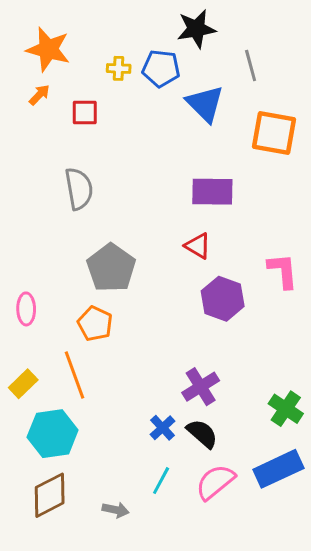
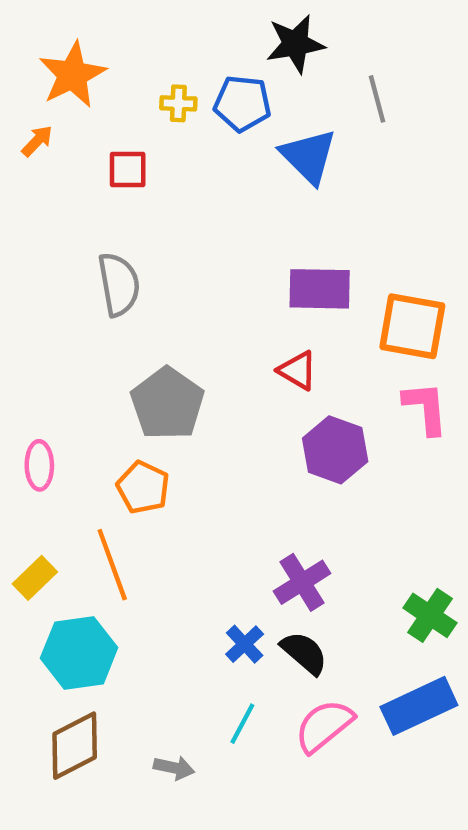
orange star: (48, 49) -> (72, 75), turned 30
orange arrow: (39, 95) -> (37, 141), moved
orange square: (274, 133) -> (412, 326), moved

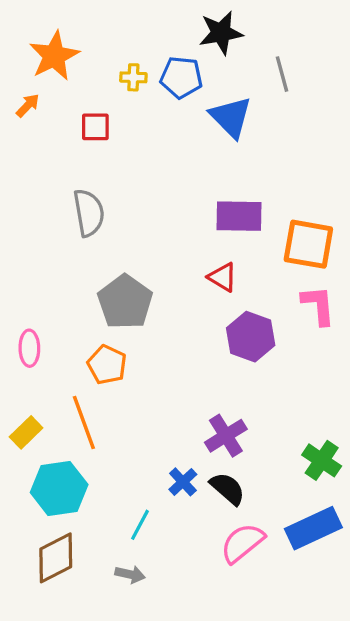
cyan line: (242, 724) -> (140, 525), moved

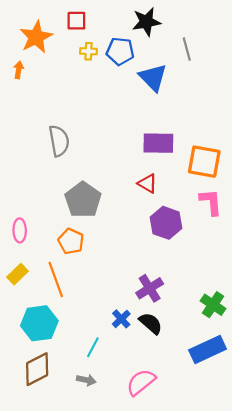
orange arrow: (28, 105) -> (19, 70), turned -35
red square: (95, 127) -> (76, 21), moved
yellow rectangle: (26, 432) -> (17, 274), moved
pink semicircle: (242, 543) -> (141, 382), moved

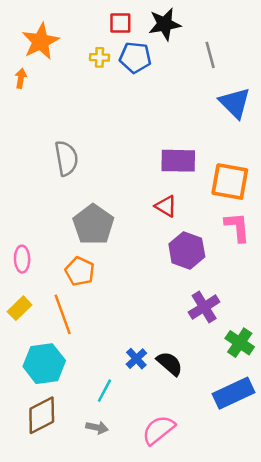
red square: (76, 21) -> (120, 23), moved
blue triangle: (153, 77) -> (235, 103), moved
purple cross: (150, 288) -> (204, 307), moved

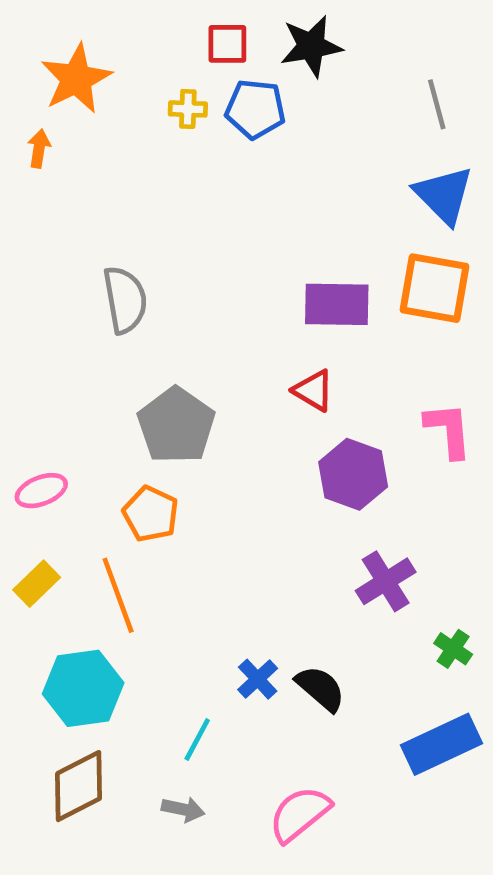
gray line: (210, 55) -> (437, 104), moved
orange square: (230, 182) -> (435, 288), moved
pink ellipse: (22, 259) -> (41, 491), turned 70
green cross: (240, 343) -> (453, 649), size x0.7

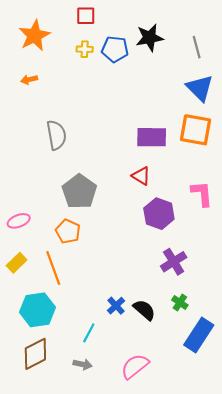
red square: (227, 44) -> (86, 16), moved
black star: (311, 46) -> (150, 38), moved
orange arrow: (39, 149) -> (29, 80), moved, turned -112
green cross: (453, 649) -> (180, 303), moved
blue rectangle: (441, 744) -> (199, 335), turned -32

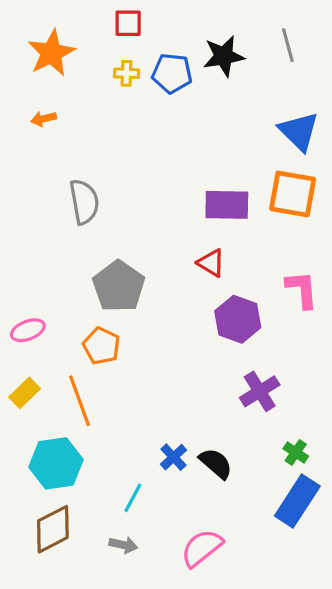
gray line: (197, 47) -> (288, 45), moved
green cross: (180, 303) -> (296, 452), moved

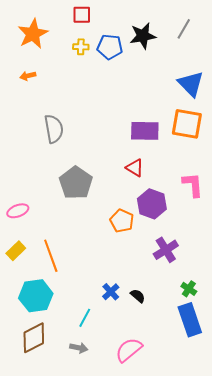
gray line: (288, 45) -> (184, 29), turned 45
orange pentagon: (101, 346) -> (122, 221), moved
black semicircle: (216, 463) -> (138, 296), size x0.7
blue rectangle: (297, 501) -> (190, 320), turned -52

